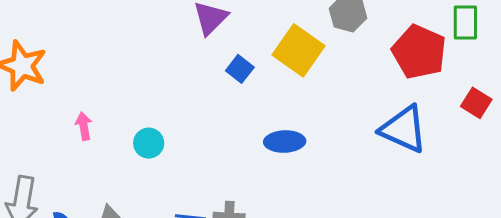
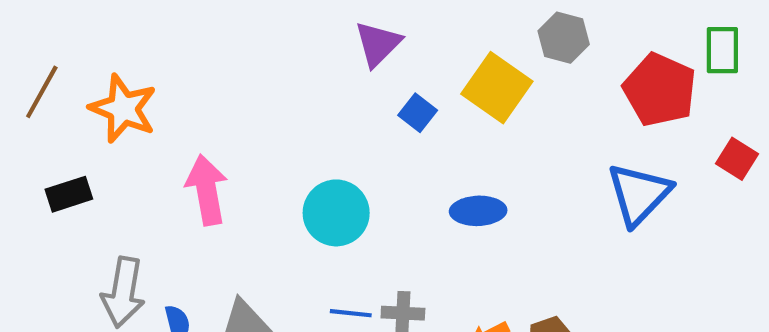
pink arrow: (84, 126) -> (207, 190), size x1.8
blue triangle: (404, 129) -> (639, 194), turned 50
cyan circle: (149, 143) -> (336, 213), moved, size x1.6

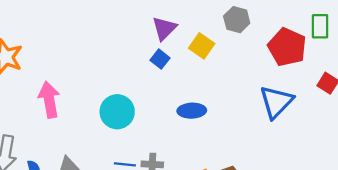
purple triangle: (378, 44) -> (164, 28), moved
yellow square: (497, 88) -> (202, 46), size x0.7

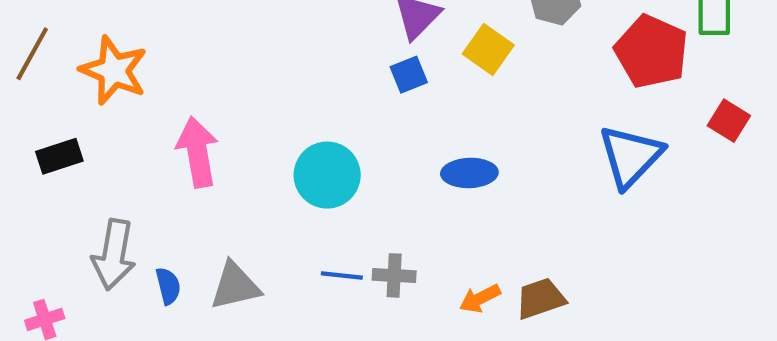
blue square: (160, 59) -> (409, 75), turned 30

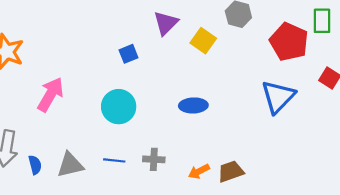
blue square: (409, 75) -> (128, 54), moved
pink arrow: (197, 152) -> (50, 94), turned 40
blue line: (342, 275) -> (114, 160), moved

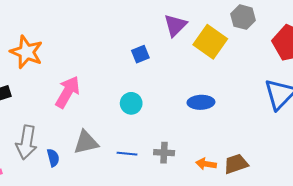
yellow square: (203, 41) -> (210, 42), size x1.4
cyan circle: (119, 107) -> (131, 103), size x0.7
gray triangle: (70, 165) -> (86, 142), moved
orange arrow: (199, 171) -> (206, 164), turned 36

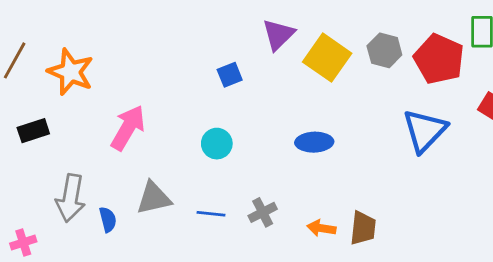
gray hexagon: (243, 17) -> (384, 50), moved
gray cross: (164, 153) -> (263, 212), turned -30
brown trapezoid: (236, 164) -> (363, 228), turned 115

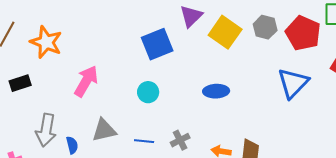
blue square: (230, 75) -> (157, 44), size x1.8

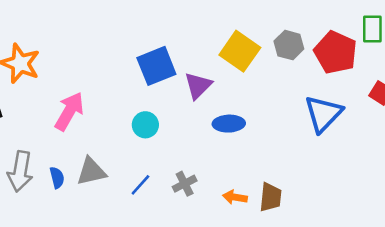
purple triangle: (191, 16) -> (198, 86), moved
blue line: (144, 141) -> (140, 185), turned -54
blue semicircle: (72, 145) -> (57, 178), moved

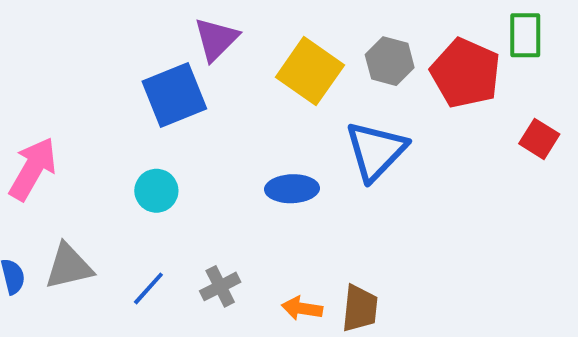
purple triangle: (198, 86) -> (216, 39), moved
blue triangle: (323, 114) -> (376, 151), moved

